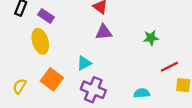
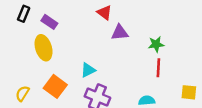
purple triangle: (104, 32) -> (120, 33), moved
red line: (169, 67) -> (158, 68), moved, turned -60

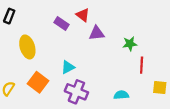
purple rectangle: (49, 22) -> (61, 24), moved
red line: (158, 68) -> (142, 65), moved

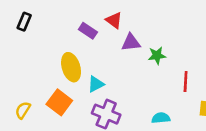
green star: (130, 44) -> (157, 55), moved
yellow ellipse: (27, 47) -> (71, 67), moved

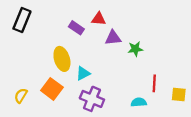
red triangle: (114, 20) -> (99, 19), turned -32
black rectangle: (24, 22) -> (22, 20), size x1.5
red line: (186, 82) -> (154, 83), moved

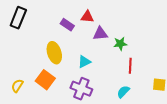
cyan triangle: (83, 73) -> (84, 62), moved
red line: (154, 83) -> (130, 66), moved
cyan semicircle: (139, 102) -> (123, 92), turned -40

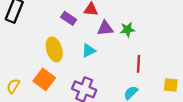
green star: (120, 44) -> (127, 29), moved
cyan triangle: (84, 62) -> (89, 51), moved

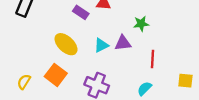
purple triangle: (105, 28) -> (123, 43), moved
yellow ellipse: (54, 49) -> (66, 44), turned -30

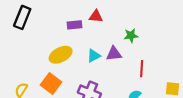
purple rectangle: (81, 12) -> (74, 25), turned -40
yellow ellipse: (66, 44) -> (61, 55), turned -70

